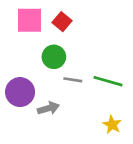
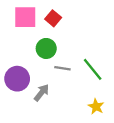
green line: (108, 81) -> (93, 69), turned 35
gray arrow: (48, 108) -> (42, 93), turned -36

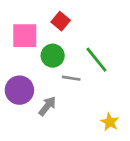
pink square: (25, 17) -> (25, 36), moved
green line: (93, 69) -> (96, 60), moved

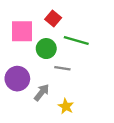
green line: (96, 60) -> (76, 40), moved, turned -35
yellow star: (110, 122) -> (66, 106), moved

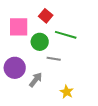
yellow star: (66, 106) -> (67, 92), moved

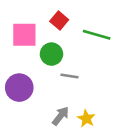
green line: (66, 35) -> (97, 35), moved
gray arrow: (36, 80) -> (61, 116), moved

